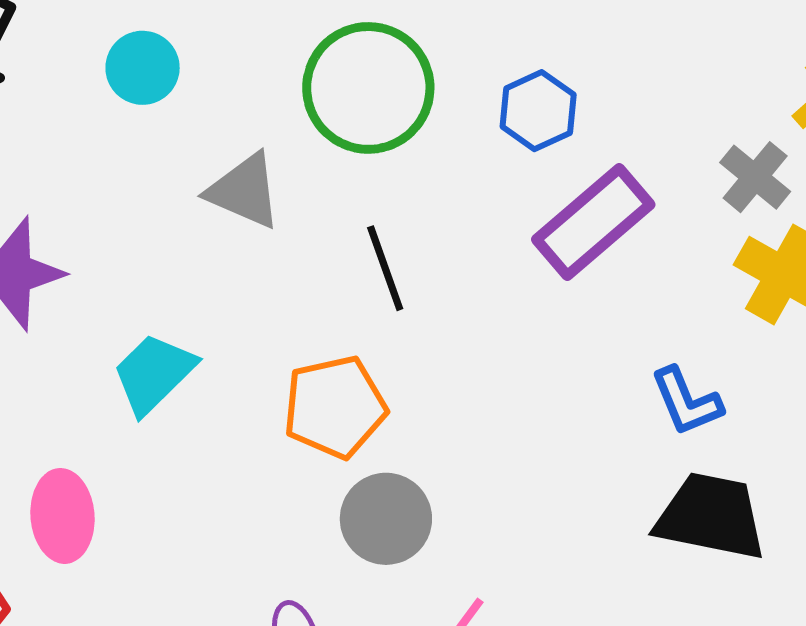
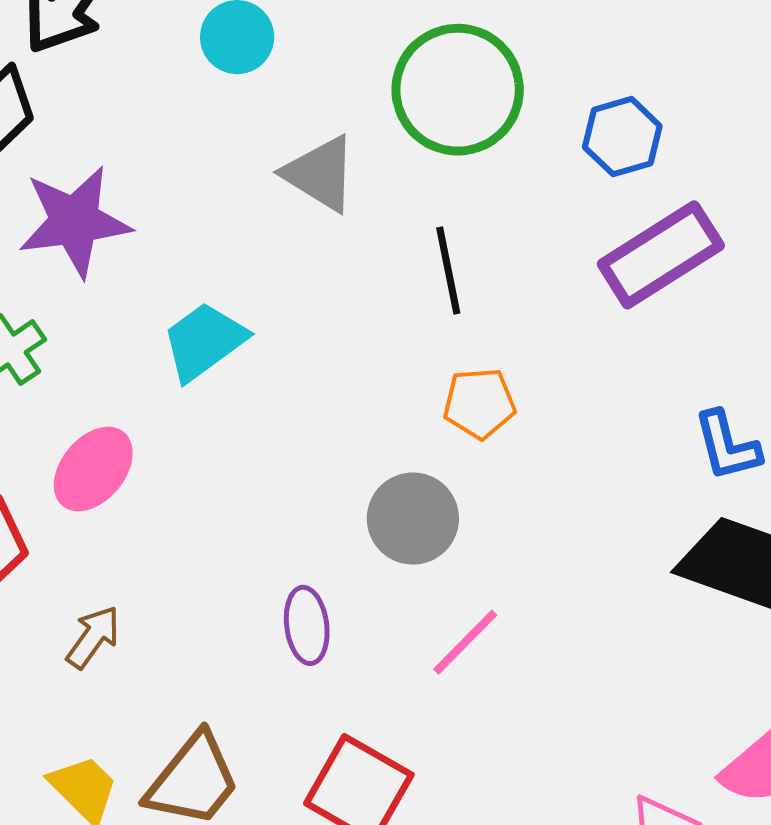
orange pentagon: (335, 407) -> (479, 403), moved, size x0.7
pink ellipse: (62, 516) -> (93, 469), turned 36

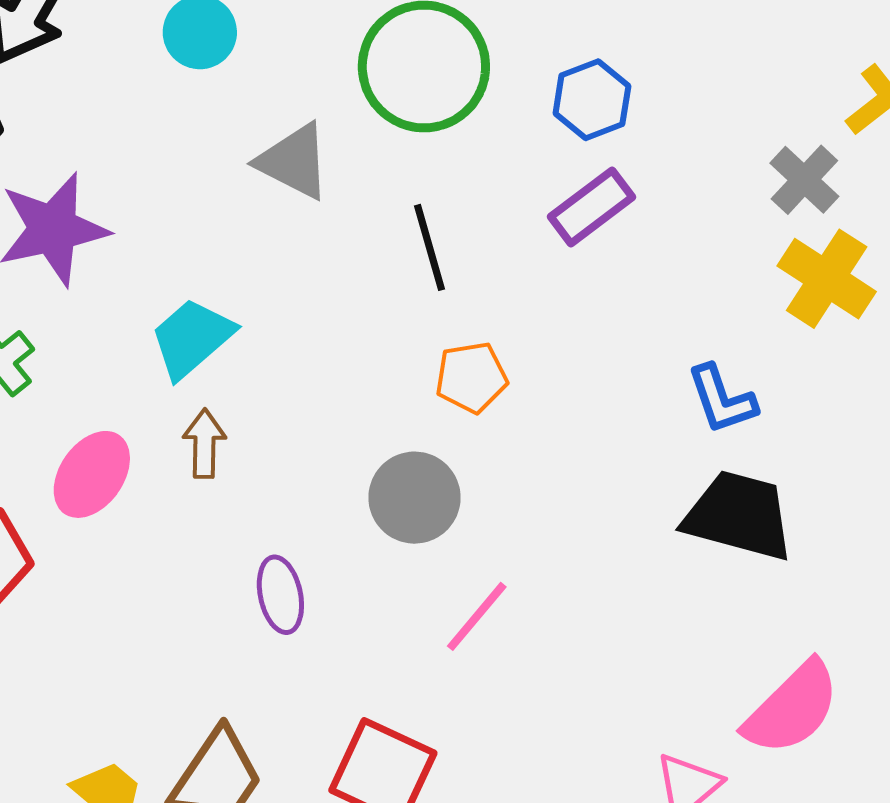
purple rectangle: (661, 255) -> (592, 207), moved, size x0.7
purple ellipse: (307, 625) -> (280, 595), moved
brown arrow: (93, 637) -> (204, 444), moved, turned -30

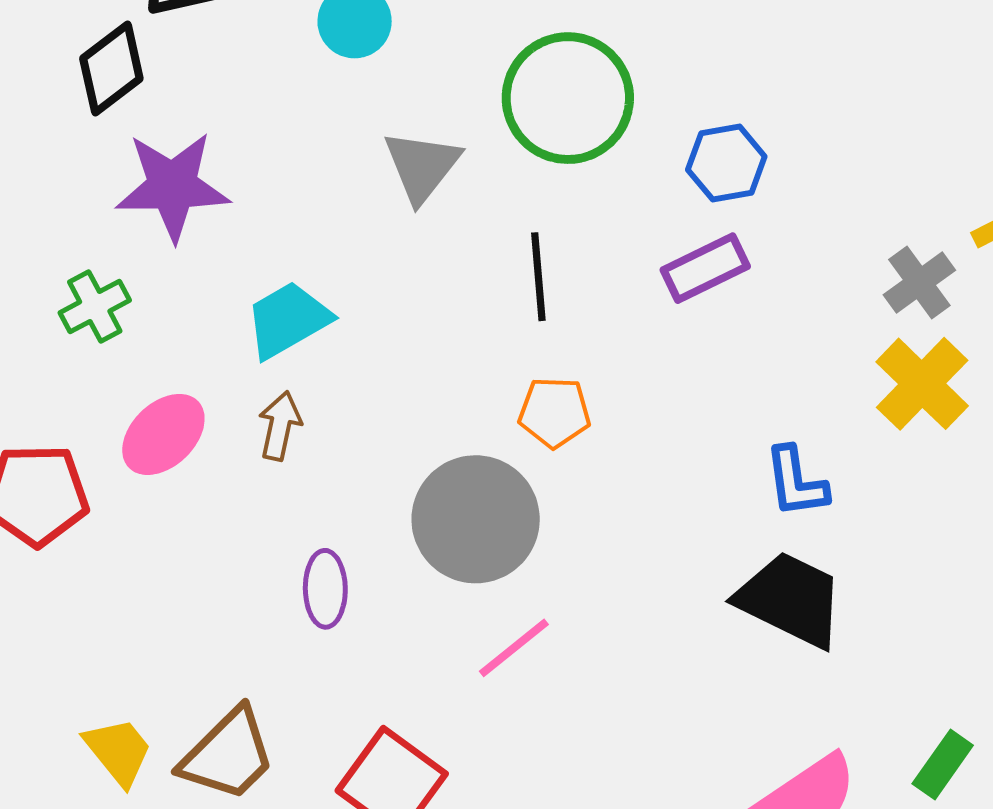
gray triangle: (294, 161) -> (422, 166), turned 30
gray circle: (414, 498) -> (476, 519), size x1.4

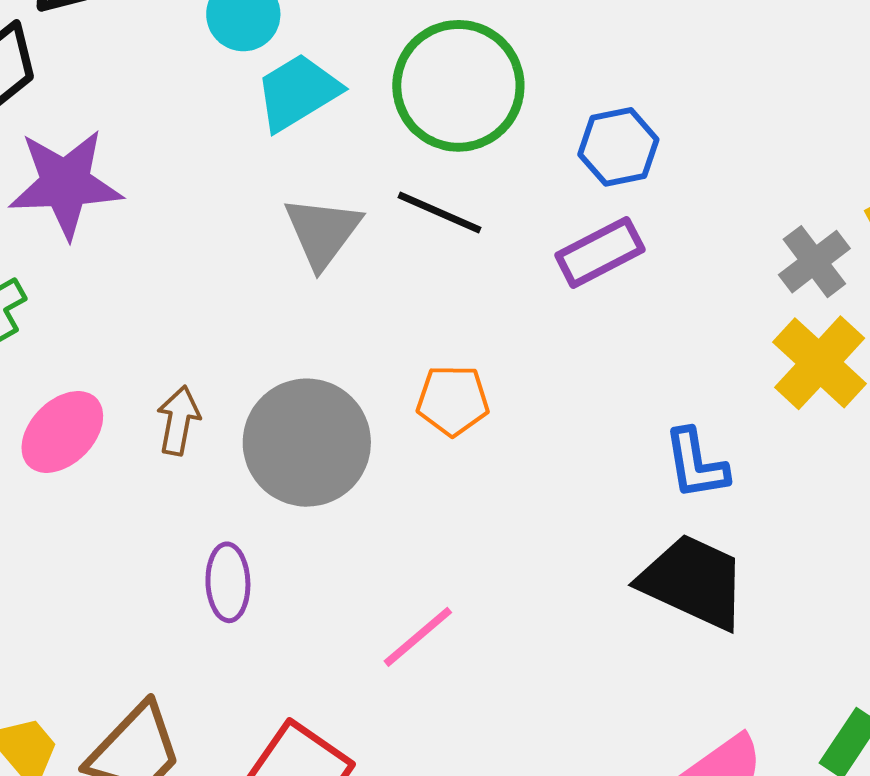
gray triangle: (422, 166) -> (322, 232), moved
black line: (538, 277) -> (440, 212), moved, turned -60
cyan trapezoid: (288, 320) -> (298, 92), moved
gray circle: (476, 519) -> (307, 443), moved

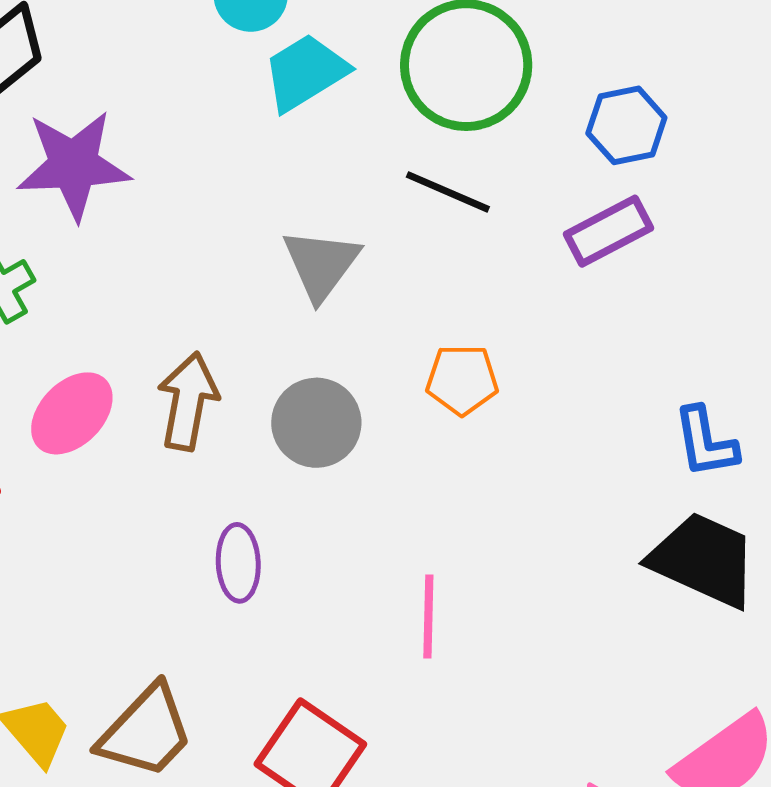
gray triangle: (322, 232) -> (321, 264), moved
brown arrow: (178, 420) -> (188, 401), size x1.4
gray circle: (307, 443) -> (316, 423), size x0.7
pink line: (418, 637) -> (428, 616), turned -48

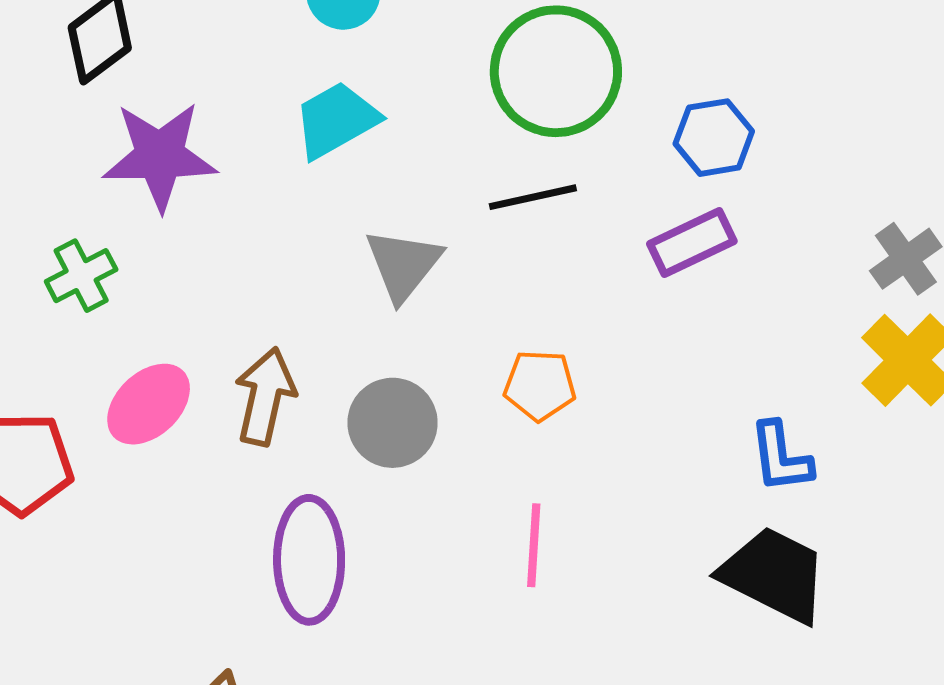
cyan trapezoid: (305, 72) -> (336, 120), moved
black line: (448, 192) -> (533, 197), turned -38
purple ellipse: (238, 563) -> (309, 560), size x1.6
pink line: (428, 616) -> (534, 545), moved

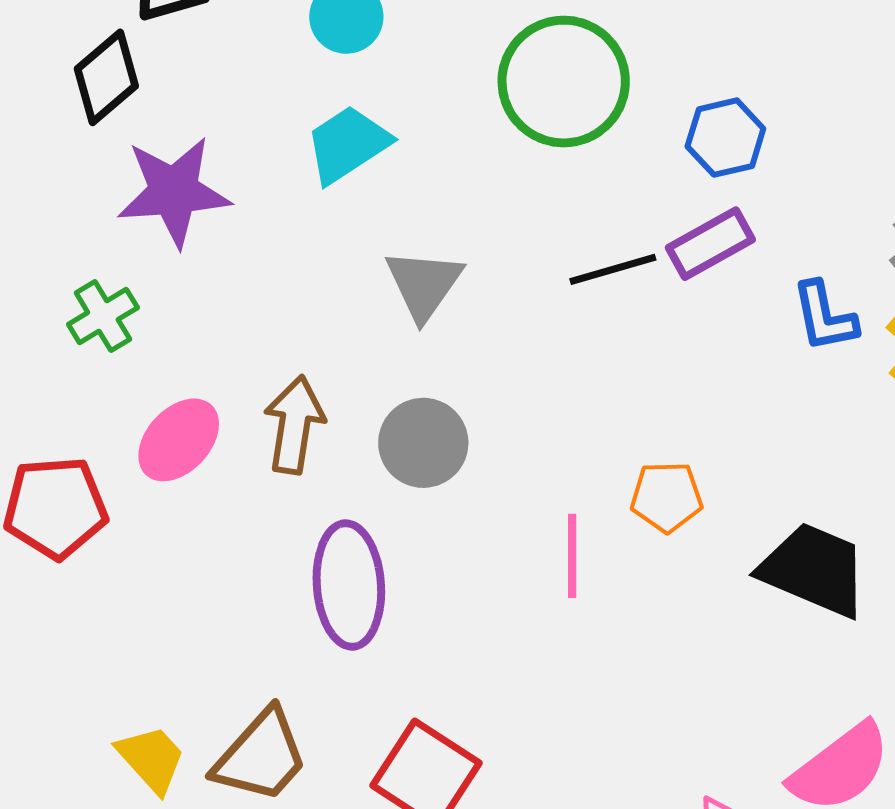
black line: (533, 197) -> (613, 269), moved
orange pentagon: (540, 385) -> (667, 497), moved
blue L-shape: (781, 457) -> (825, 317), moved

